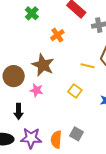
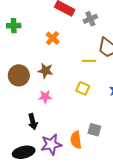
green cross: (32, 13) -> (14, 26), moved, turned -32
brown star: (43, 65) -> (46, 71), size x0.7
brown circle: (14, 76) -> (19, 75), moved

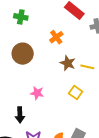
brown star: (46, 71) -> (68, 63), moved
brown circle: (19, 75) -> (23, 54), moved

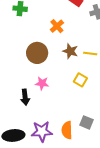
brown circle: (23, 54) -> (37, 53), moved
black arrow: (20, 115) -> (25, 97), moved

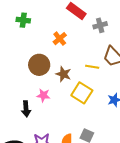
brown star: (70, 51) -> (63, 74), moved
yellow square: (80, 80) -> (82, 93), size x1.5

